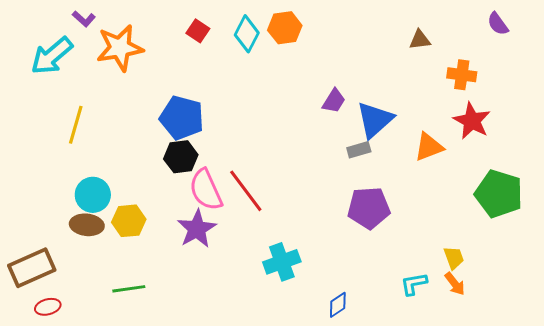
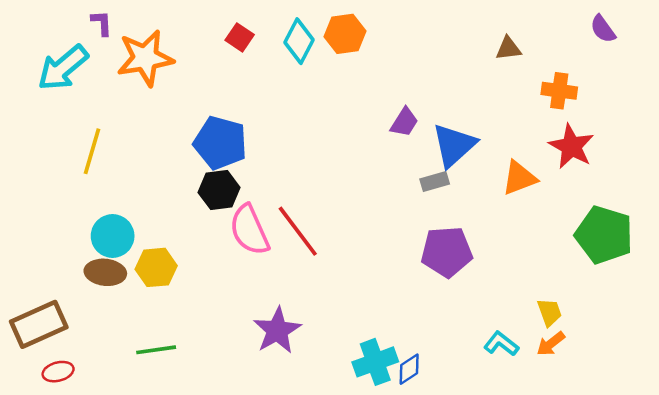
purple L-shape: (84, 19) -> (102, 23), turned -135
purple star: (197, 229) -> (277, 330), moved
cyan cross: (282, 262) -> (375, 362), moved
cyan L-shape: (414, 284) -> (501, 344), turned 48
orange arrow: (455, 284) -> (551, 344), turned 90

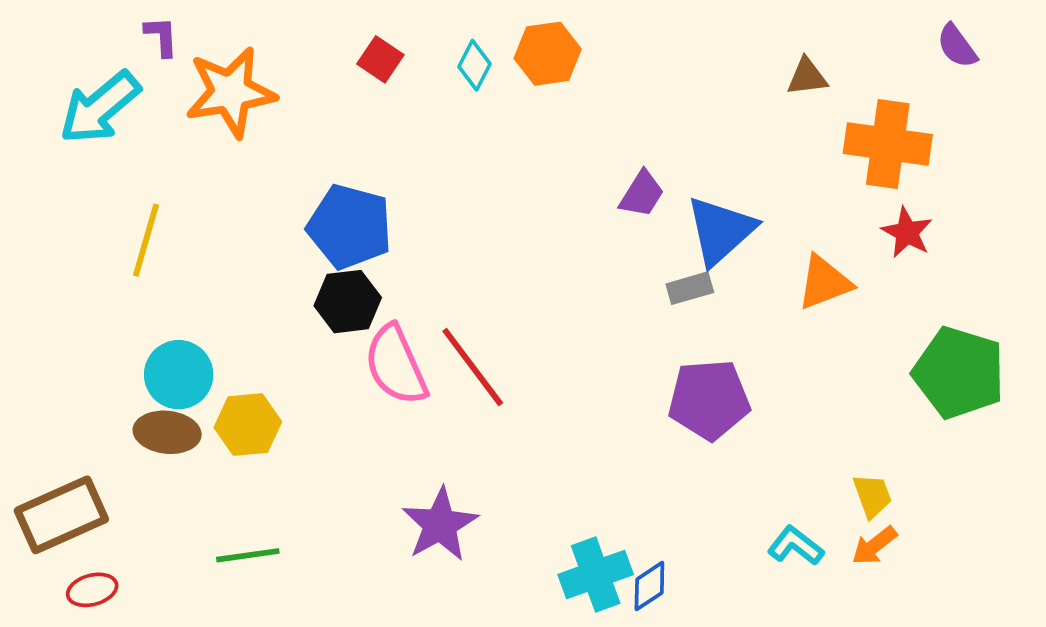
cyan diamond: (299, 41) -> (475, 65), size x0.7
orange cross: (559, 91) -> (888, 144), size x1.5
red star: (571, 146) -> (907, 232), size x0.7

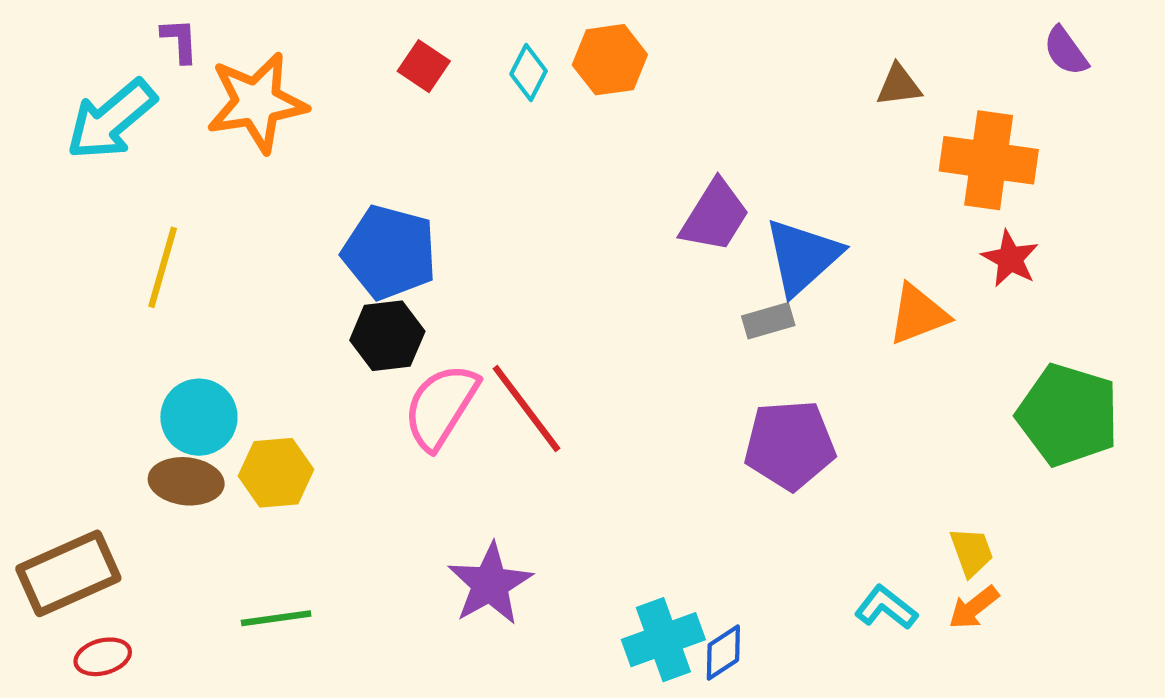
purple trapezoid: (642, 194) -> (715, 216), size x1.4
pink semicircle: (396, 365) -> (441, 406), turned 56

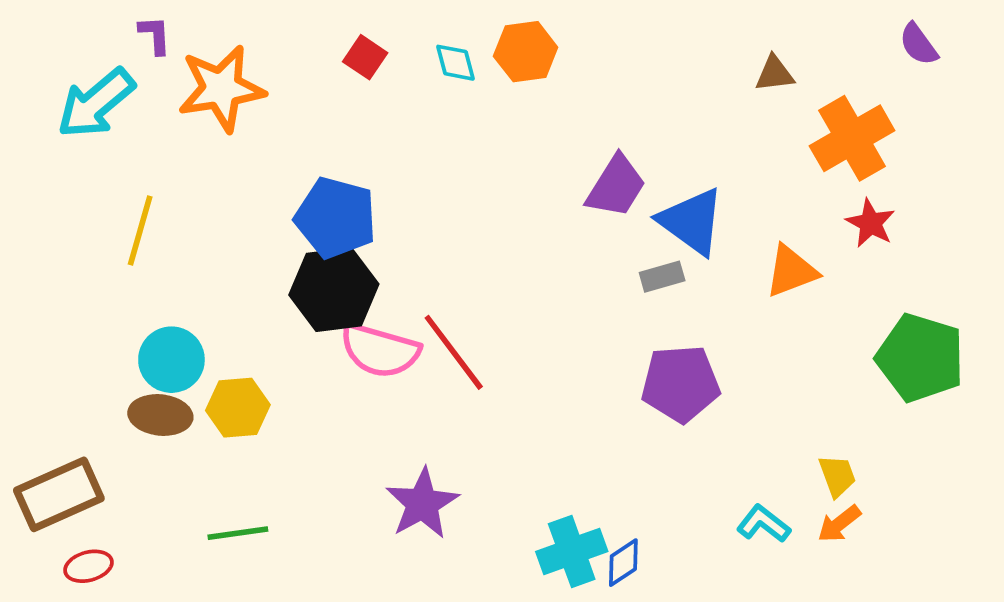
cyan diamond: (529, 73) -> (456, 63), turned -42
orange cross: (989, 160) -> (852, 138), turned -38
blue triangle: (803, 257) -> (692, 221), turned -42
black hexagon: (387, 336) -> (334, 290), size x1.4
pink semicircle: (441, 406) -> (380, 350), turned -106

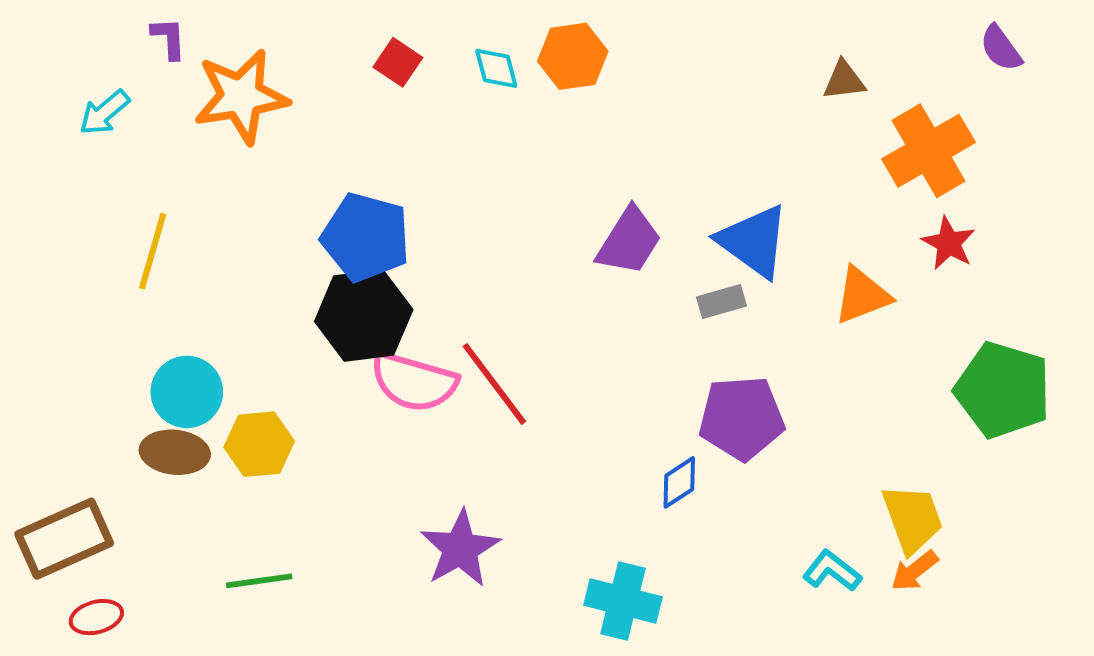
cyan arrow: (96, 103) -> (104, 113), size x0.6
purple trapezoid: (616, 186) -> (629, 241), moved
yellow trapezoid: (837, 476) -> (912, 519), size x1.5
cyan cross: (572, 552) -> (623, 601), turned 34
blue diamond: (623, 563) -> (679, 482), moved

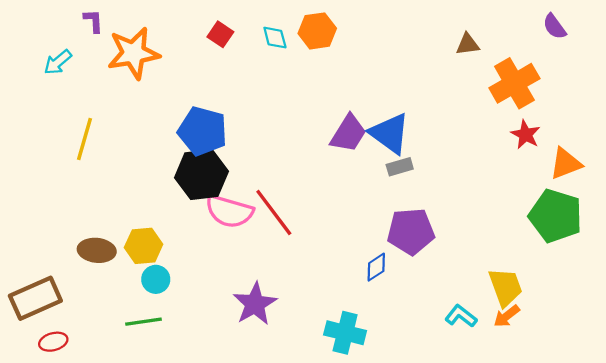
blue triangle: (754, 241) -> (390, 133), moved
orange triangle: (862, 295) -> (566, 163), moved
cyan circle: (187, 392) -> (156, 279), moved, size x0.7

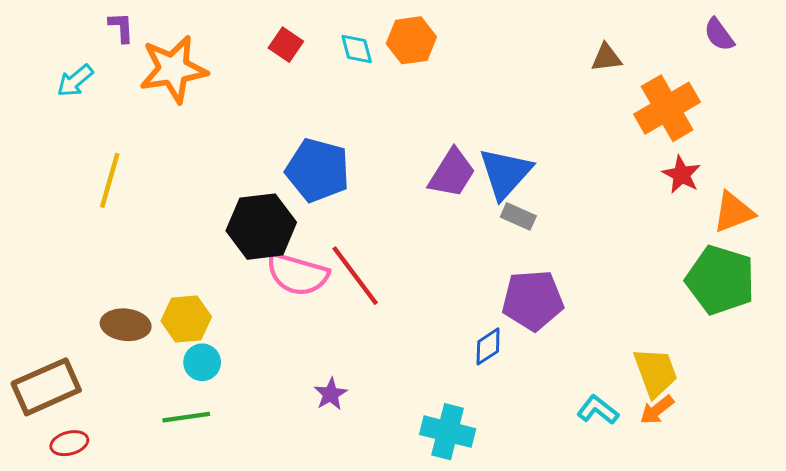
blue pentagon: (203, 131) -> (318, 170), moved
blue triangle: (390, 133) -> (505, 173), turned 36
gray rectangle: (400, 167) -> (518, 216), turned 40
purple star: (255, 304) -> (331, 394), size x0.6

